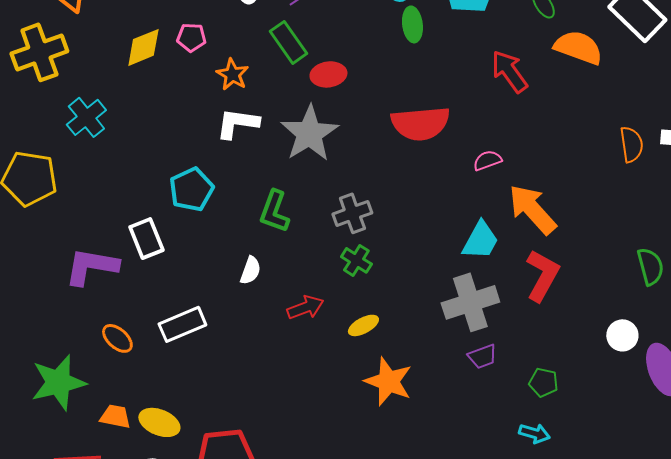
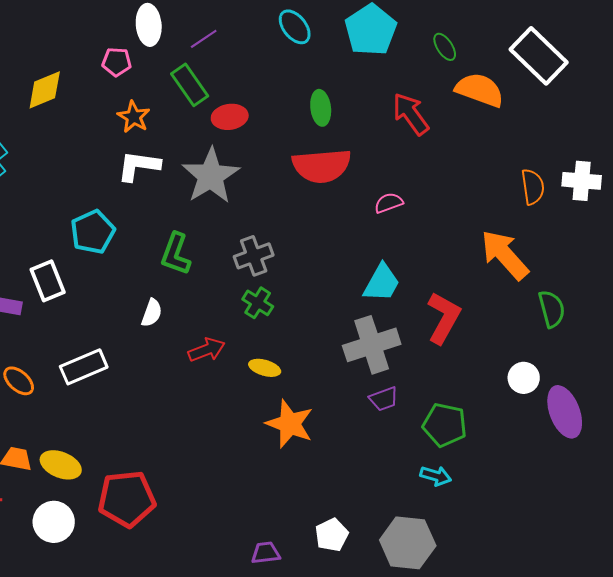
green ellipse: (412, 24) -> (321, 108), moved
pink pentagon: (191, 37) -> (117, 62), moved
orange arrow: (532, 209) -> (505, 255), moved
yellow ellipse: (363, 325) -> (265, 368), turned 44
green pentagon: (543, 382) -> (445, 425), size x1.5

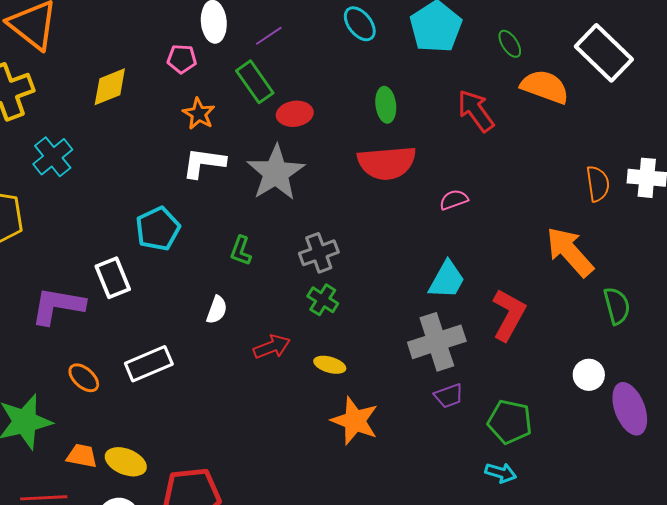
green L-shape: (176, 254) -> (241, 251), size x0.7

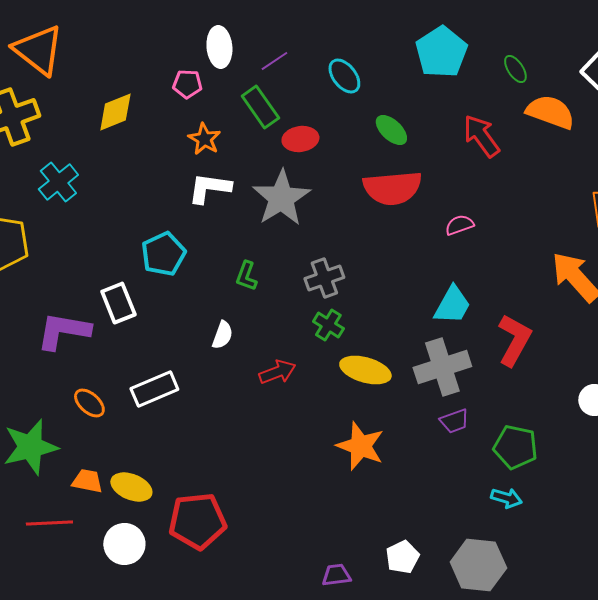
cyan ellipse: (360, 24) -> (344, 76), moved
green ellipse: (386, 105) -> (391, 130), turned -40
yellow ellipse: (330, 365) -> (365, 370), moved, size x1.6

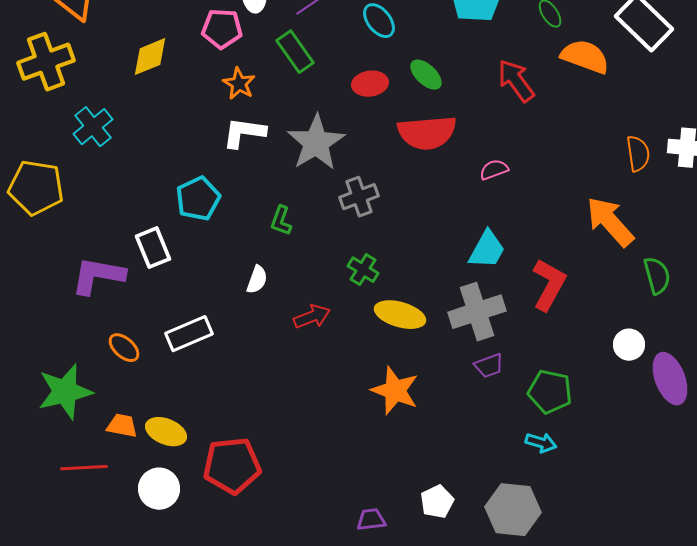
pink pentagon: (187, 84) -> (222, 29), size x1.4
red ellipse: (300, 139) -> (370, 84), moved
gray cross: (324, 278) -> (359, 197), moved

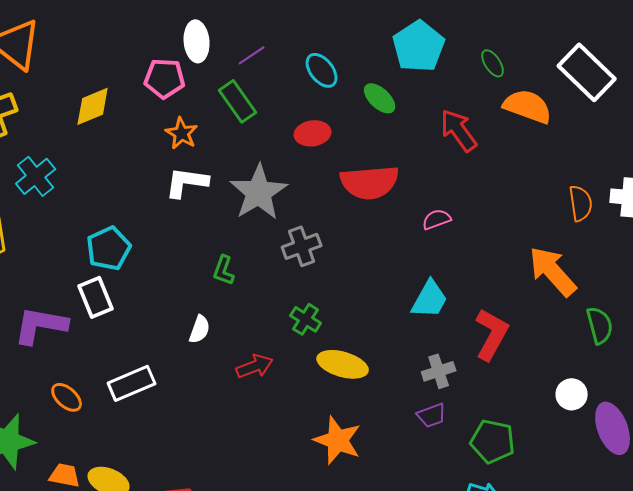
green ellipse: (426, 75) -> (380, 98), moved
cyan pentagon: (198, 199) -> (109, 248), moved
gray cross: (477, 312) -> (439, 371), moved, size x0.6

